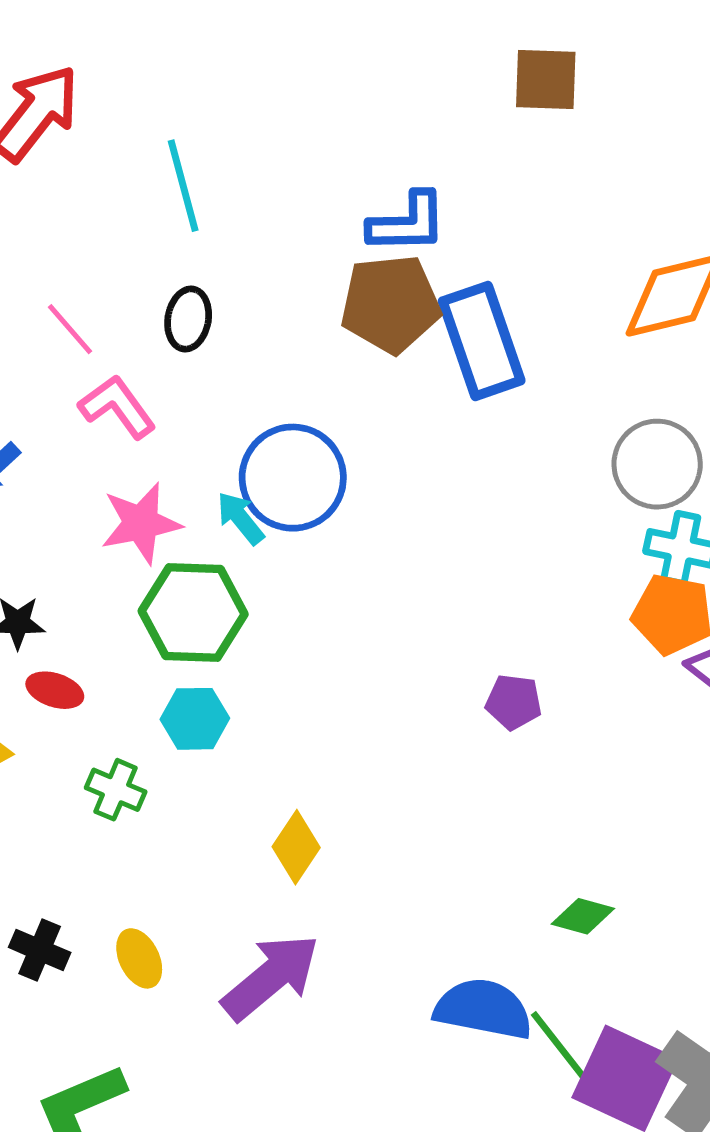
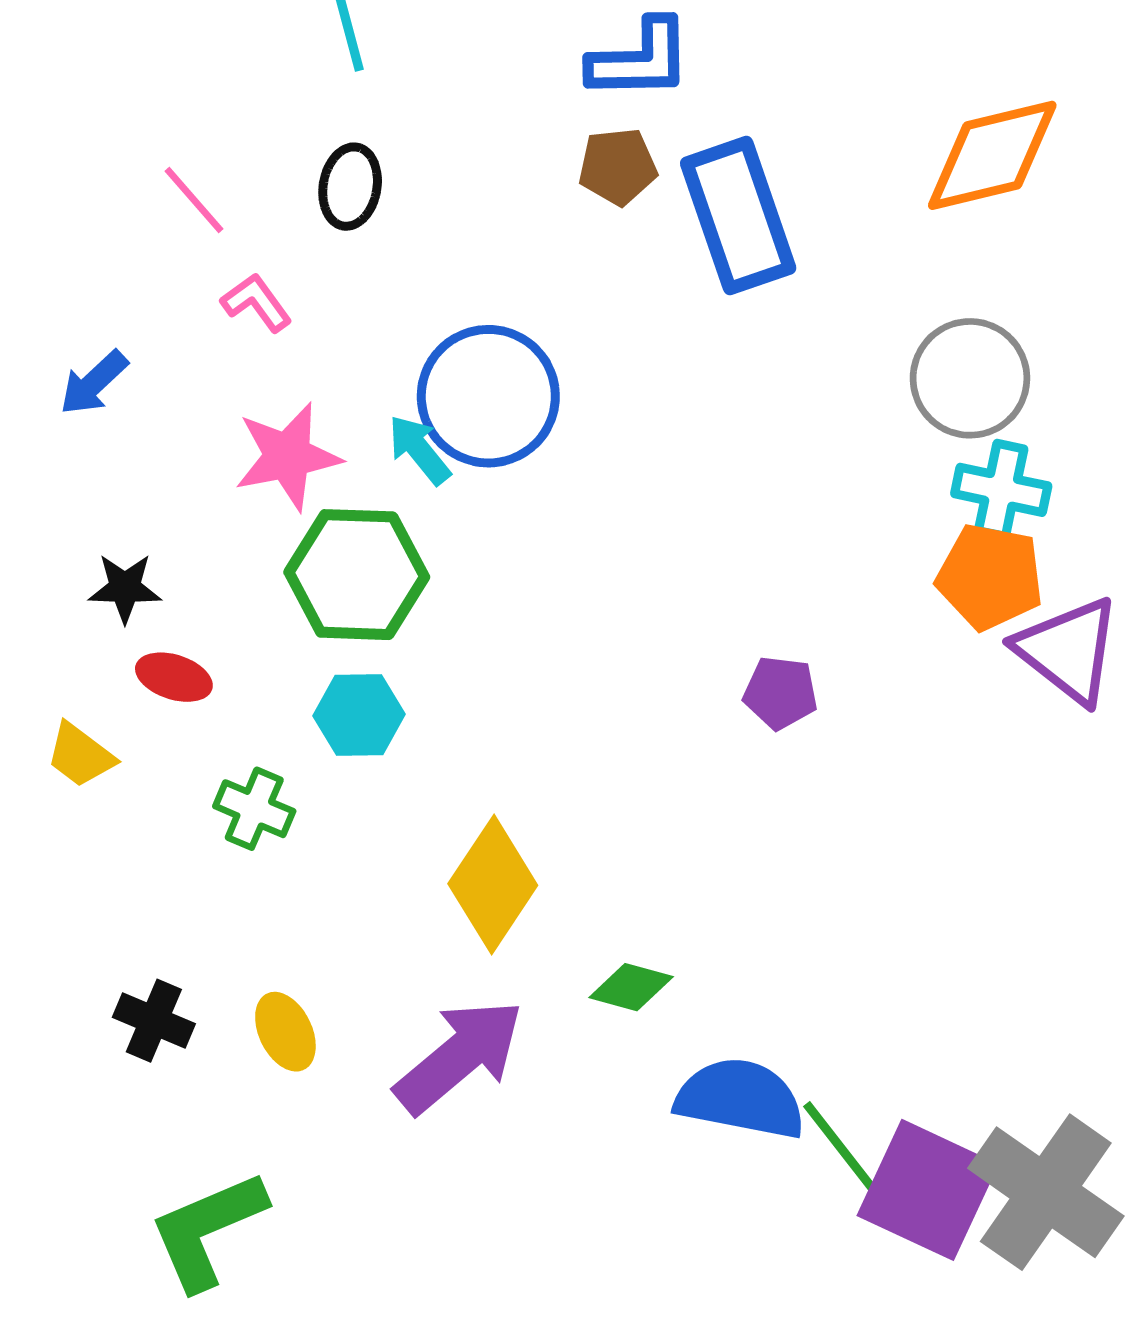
brown pentagon: (391, 304) -> (618, 167), size x0.6
pink L-shape: (117, 407) -> (256, 303), size x0.7
yellow diamond: (296, 847) -> (493, 884), size x1.4
green diamond: (583, 916) -> (631, 987), moved

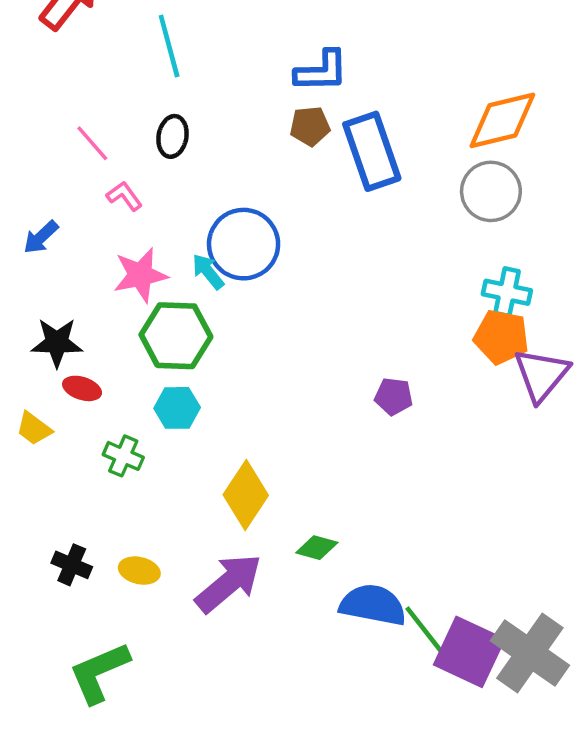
gray circle: (970, 378) -> (491, 191), moved
black star: (125, 588) -> (57, 343), size x1.4
purple triangle: (1068, 650) -> (541, 375), turned 32
yellow ellipse: (285, 1032) -> (139, 571), turned -51

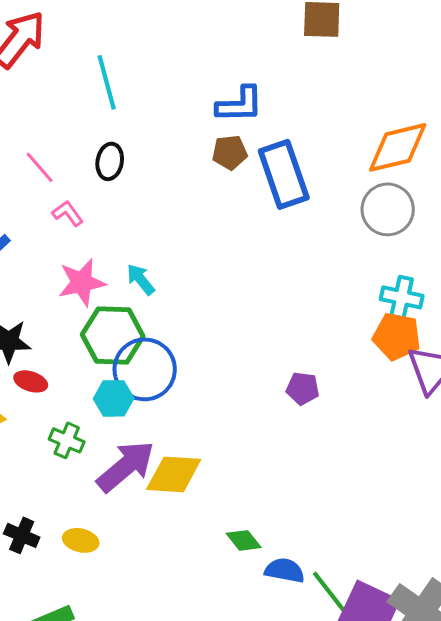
blue circle: (244, 244) -> (145, 369), moved
yellow diamond: (246, 495) -> (174, 474), turned 60
green diamond: (317, 548) -> (244, 540), moved, turned 36
purple arrow: (229, 583) -> (126, 466), moved
blue semicircle: (373, 605) -> (285, 570), size x0.7

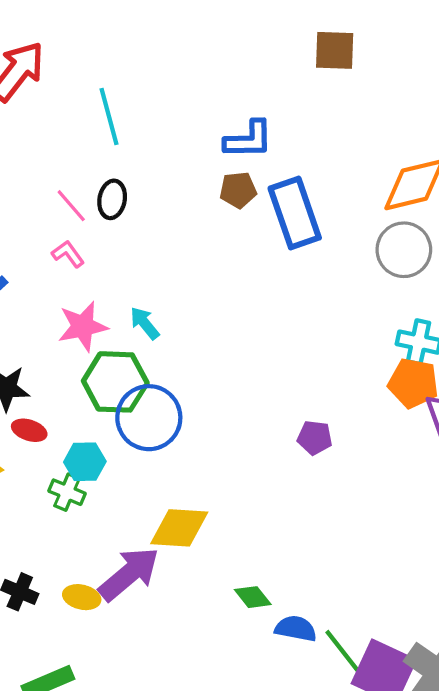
pink line: (40, 167) -> (71, 206), moved
cyan hexagon: (114, 398) -> (85, 462), moved
purple arrow: (126, 466) -> (129, 574), moved

